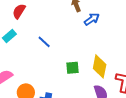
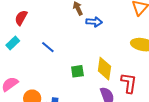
blue arrow: (92, 19) -> (94, 22), turned 42

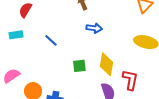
blue arrow: (94, 22) -> (94, 28), moved
cyan rectangle: (13, 43) -> (16, 35), turned 32

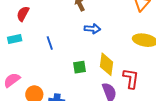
blue line: (51, 40) -> (50, 43), turned 32

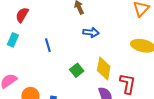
cyan rectangle: (15, 39) -> (13, 40), turned -56
green square: (80, 67) -> (77, 70), turned -32

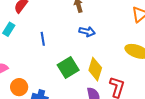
green square: (77, 70) -> (68, 67), size x1.5

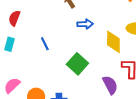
yellow diamond: (95, 69) -> (113, 42), moved

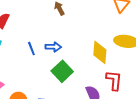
blue arrow: (85, 24) -> (53, 47), moved

